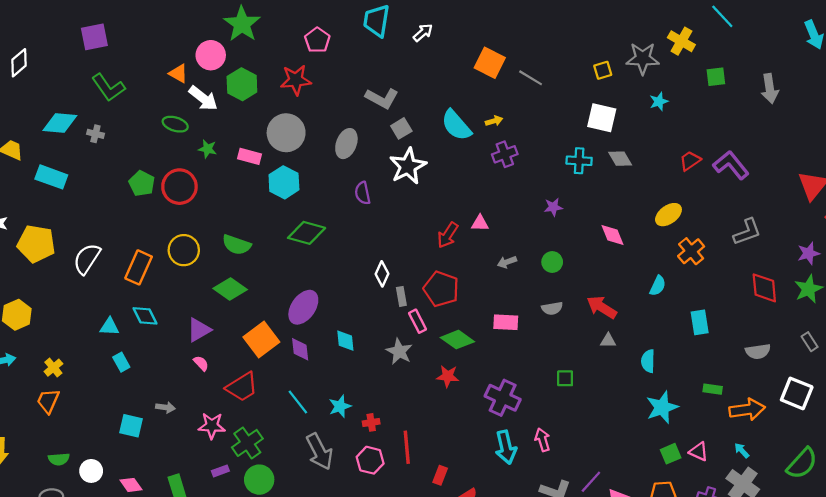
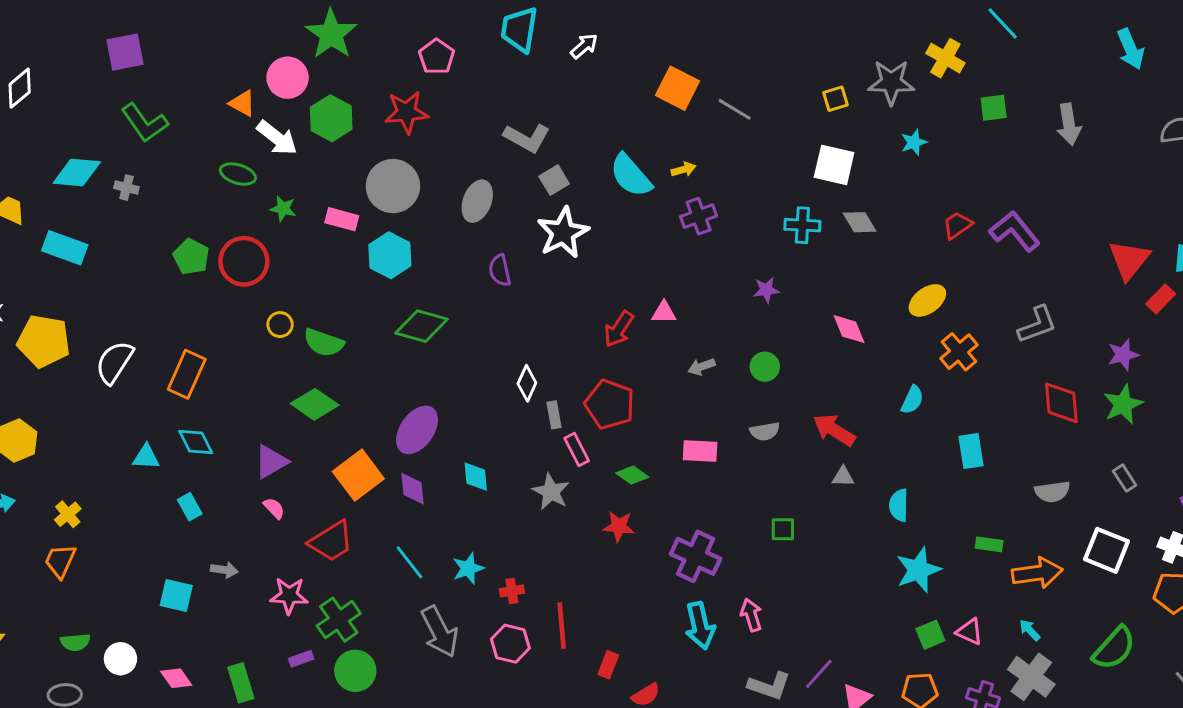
yellow circle: (184, 250) -> (280, 325), moved, size x0.6
green diamond: (457, 340) -> (632, 475), size x0.7
cyan rectangle: (121, 362) -> (190, 507), moved

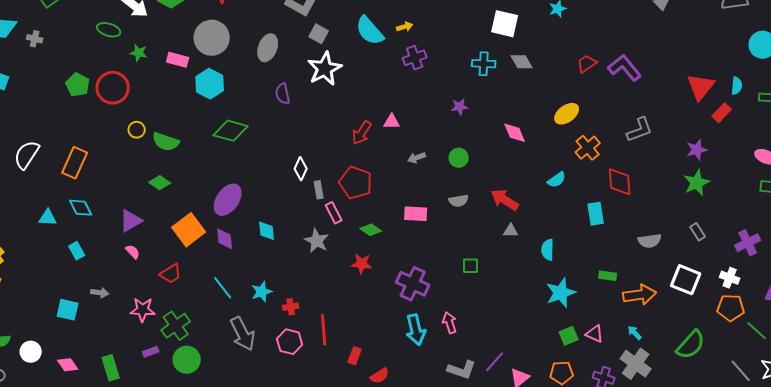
gray square: (554, 180) -> (319, 34), turned -30
cyan semicircle: (912, 400) -> (557, 180), turned 30
red diamond: (1061, 403) -> (620, 182), moved
green diamond: (315, 404) -> (160, 183), size x0.7
red trapezoid: (331, 541) -> (171, 274), size x0.7

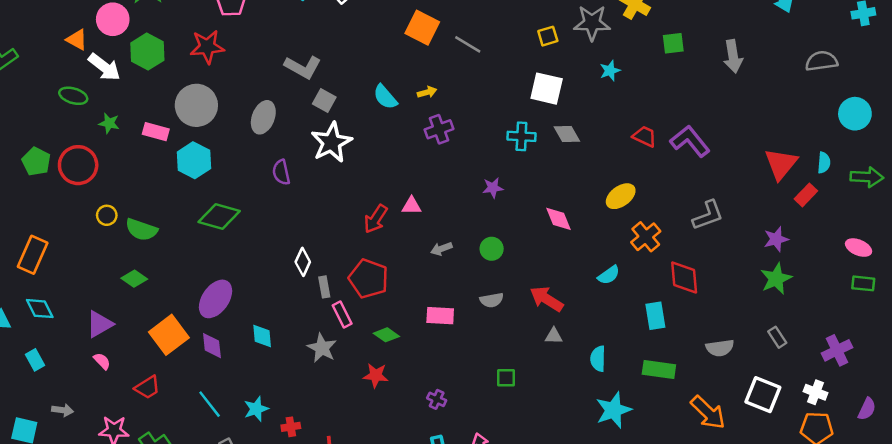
cyan semicircle: (370, 31) -> (385, 97), size x0.7
red trapezoid: (587, 64) -> (645, 136), turned 60
green rectangle: (608, 276) -> (659, 369), moved, size x1.5
purple cross: (413, 284) -> (437, 399), size x0.5
orange arrow: (640, 295) -> (708, 412), turned 52

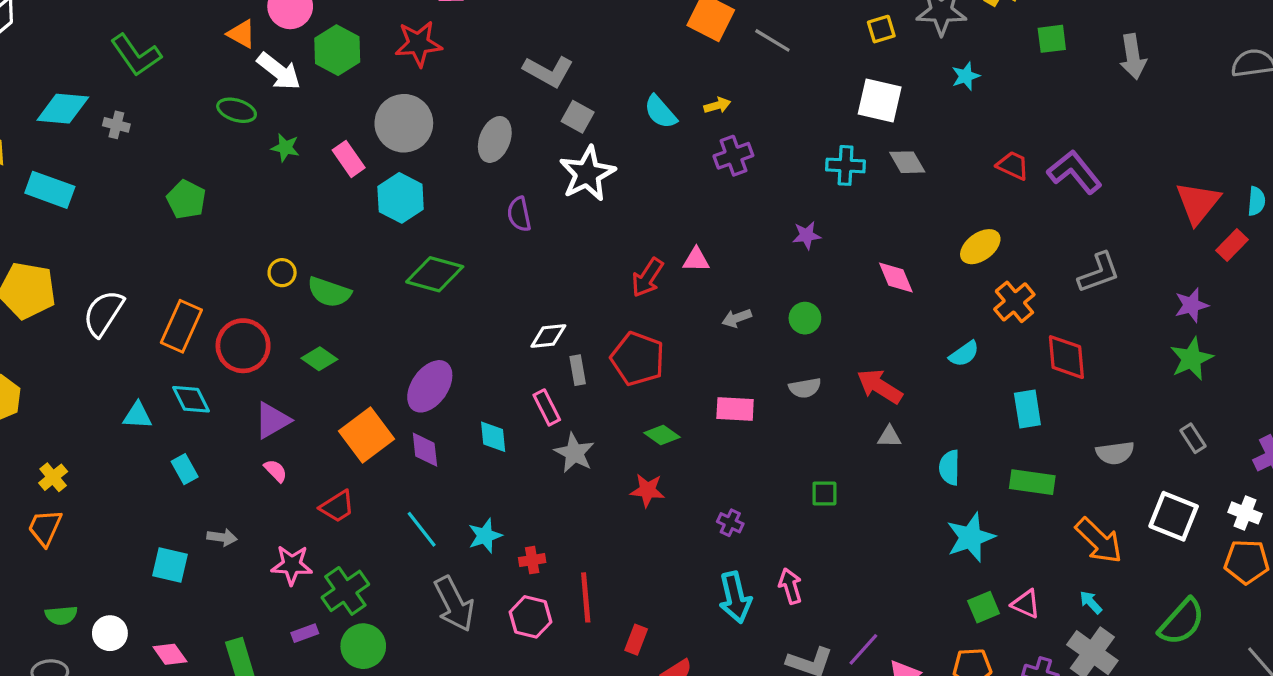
pink rectangle: (156, 132) -> (349, 159), turned 40
red circle: (78, 165) -> (243, 346), moved
white diamond: (303, 262) -> (548, 336), turned 60
pink rectangle: (342, 314) -> (547, 407), moved

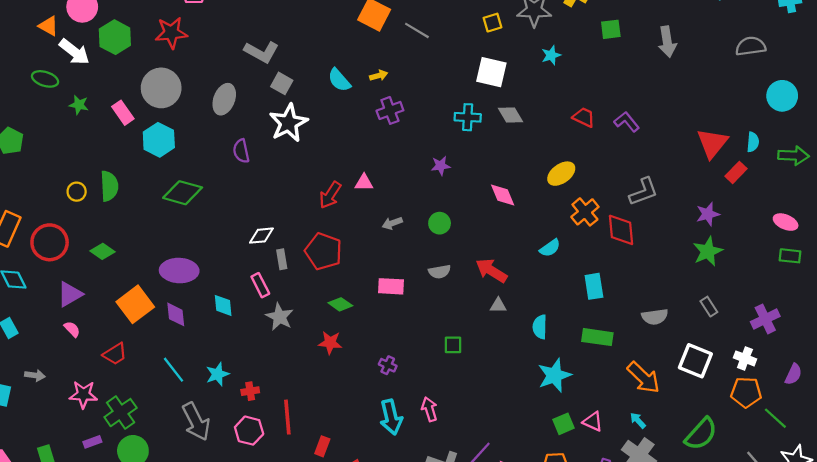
purple L-shape: (1074, 172) -> (627, 122), size x0.7
green semicircle: (329, 292) -> (109, 186), moved, turned -112
red diamond: (1066, 357) -> (621, 230), moved
purple ellipse: (430, 386) -> (179, 271), turned 57

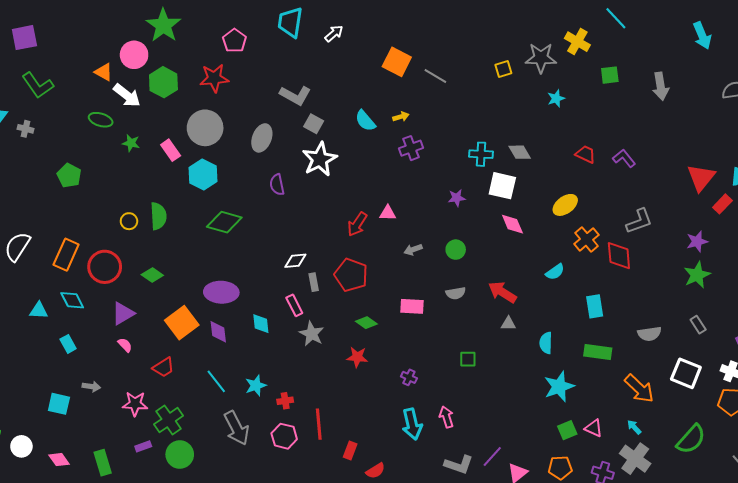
white square: (491, 72) -> (502, 186), moved

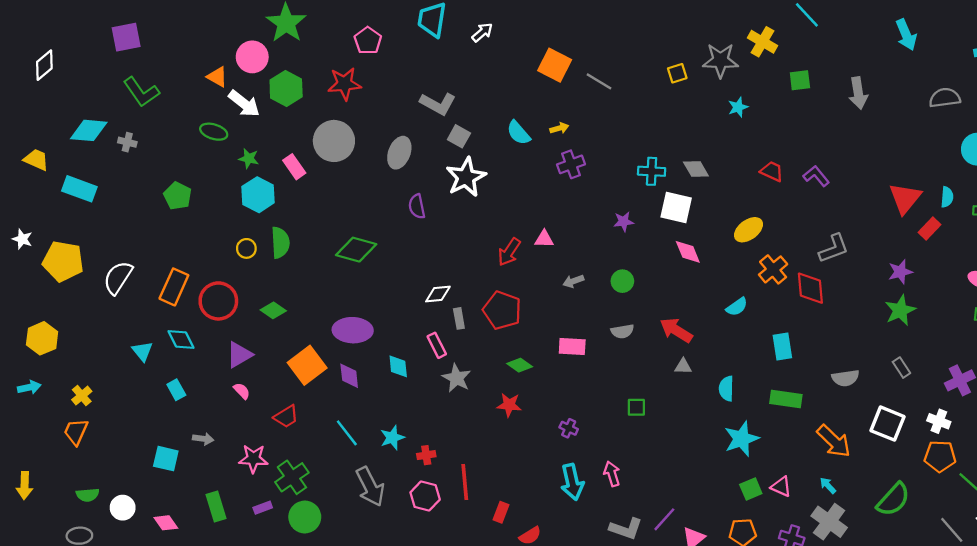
cyan hexagon: (203, 174) -> (258, 195), moved
cyan triangle: (39, 310) -> (142, 351), turned 48
green rectangle: (103, 463) -> (216, 506), moved

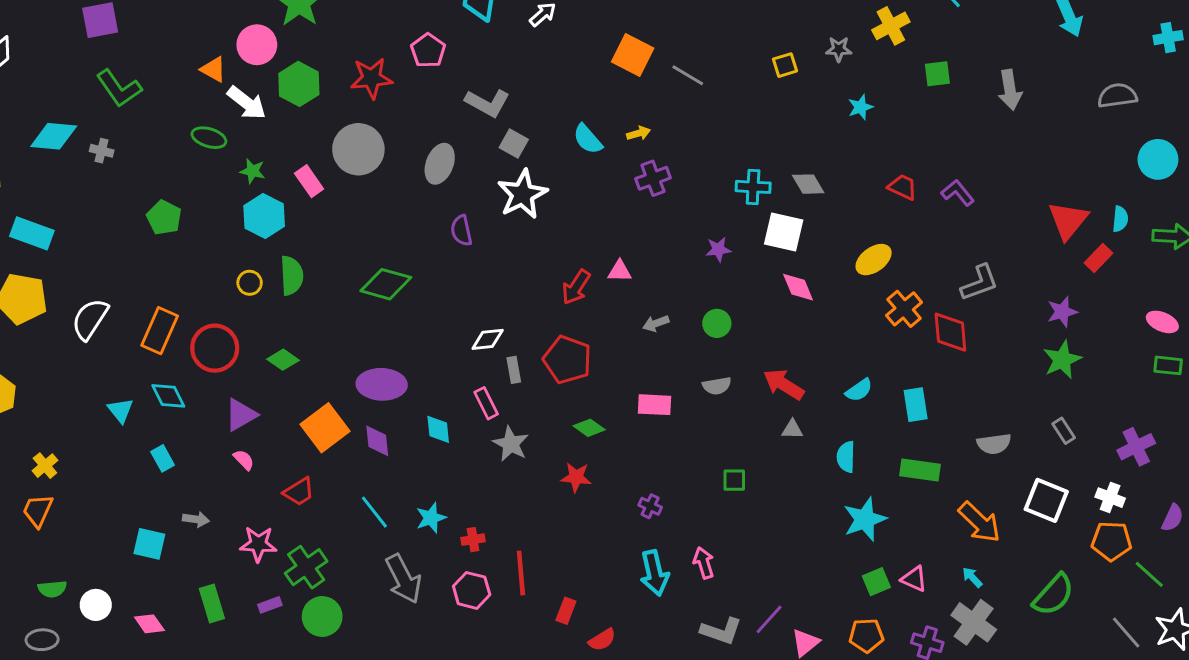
pink pentagon: (368, 41) -> (428, 51), moved
yellow cross: (763, 42) -> (891, 26), turned 32
gray star: (720, 60) -> (839, 49), size x0.6
cyan rectangle: (79, 189) -> (32, 233), moved
cyan semicircle: (737, 307) -> (859, 390), moved

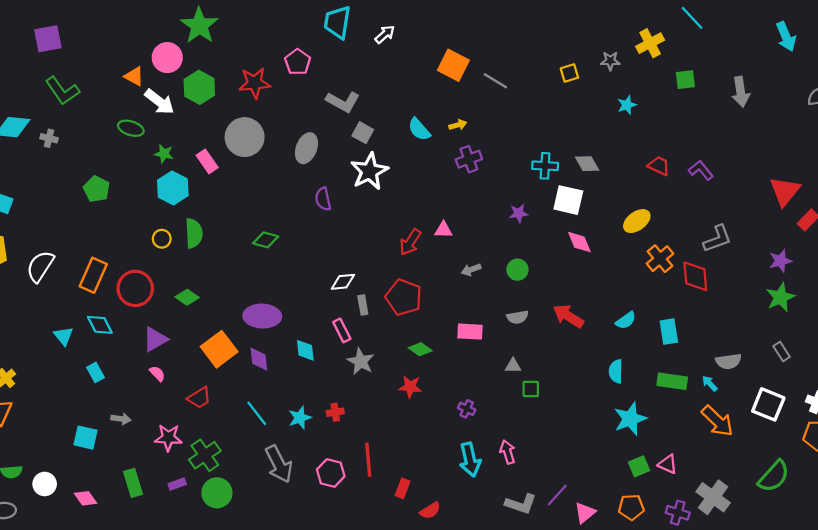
green diamond: (386, 284) -> (266, 240), size x0.7
gray triangle: (792, 429) -> (513, 366), moved
red cross: (473, 540) -> (335, 412), moved
cyan arrow: (972, 577) -> (710, 383), moved

